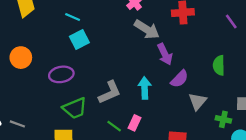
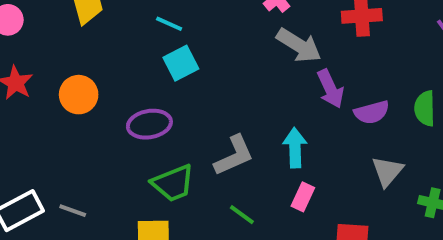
purple semicircle: (179, 79) -> (372, 112), moved, turned 30
pink rectangle: (134, 123) -> (303, 197), moved

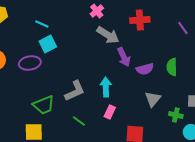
purple ellipse: (149, 124) -> (30, 63), moved

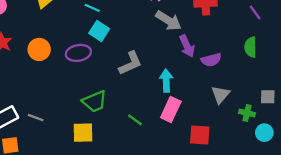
cyan square: (48, 44) -> (99, 31), turned -30
green semicircle: (172, 67) -> (250, 47), moved
gray L-shape: (75, 91) -> (130, 63), moved
pink rectangle: (110, 112) -> (171, 110), size x1.5

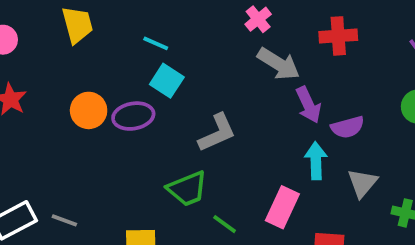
orange circle: (39, 49) -> (89, 110), moved
cyan arrow: (166, 81) -> (316, 161), moved
green trapezoid: (95, 101) -> (187, 189), moved

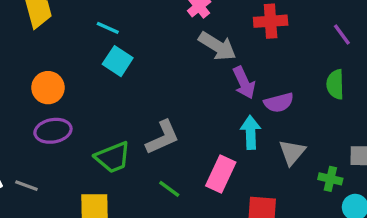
purple ellipse: (133, 116) -> (53, 131), moved
gray L-shape: (217, 133) -> (163, 137), moved
green trapezoid: (187, 189) -> (113, 157), moved

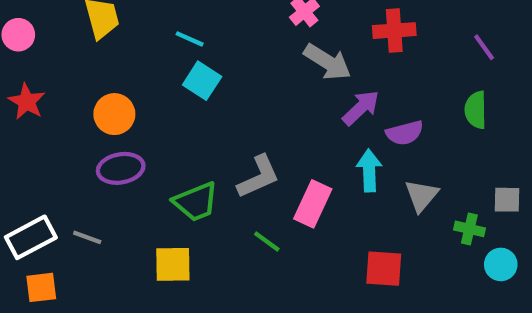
purple arrow: (244, 83) -> (361, 108), turned -108
pink rectangle: (221, 174) -> (313, 204), moved

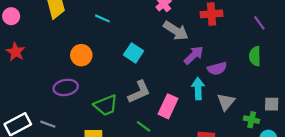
cyan square: (202, 81) -> (134, 53), moved
orange circle: (114, 114) -> (81, 55), moved

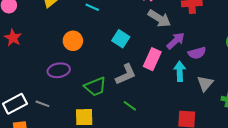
pink rectangle: (168, 106) -> (152, 59), moved

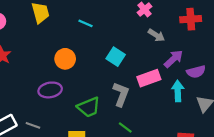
gray arrow: (159, 18) -> (156, 35), size x0.7
pink rectangle: (152, 59) -> (149, 78), turned 45
gray L-shape: (126, 74) -> (121, 94), turned -45

